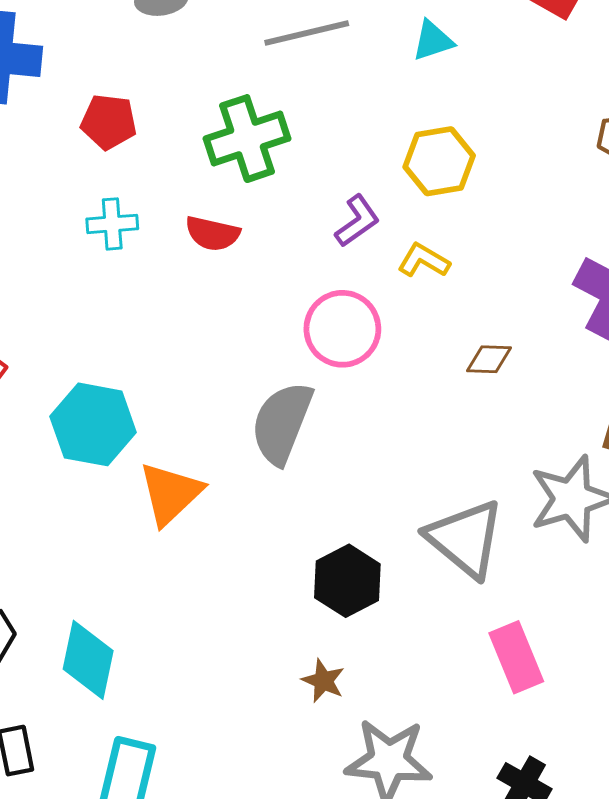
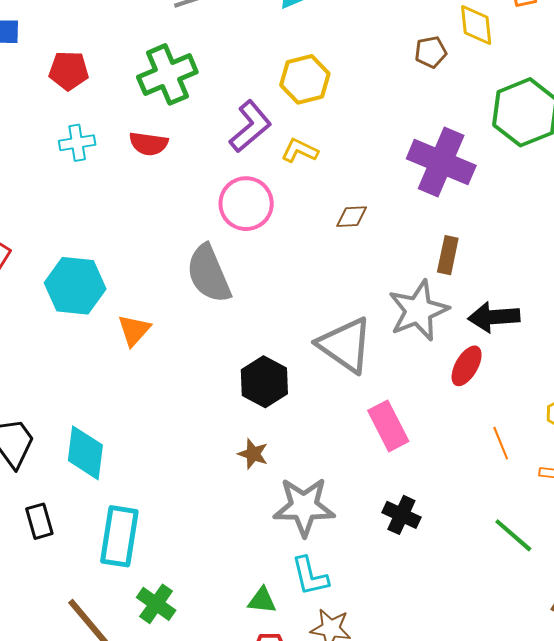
purple L-shape: (357, 221) -> (250, 126), size x1.4
gray semicircle: (282, 423) -> (209, 274), turned -40
orange triangle: (170, 493) -> (134, 330), size x0.7

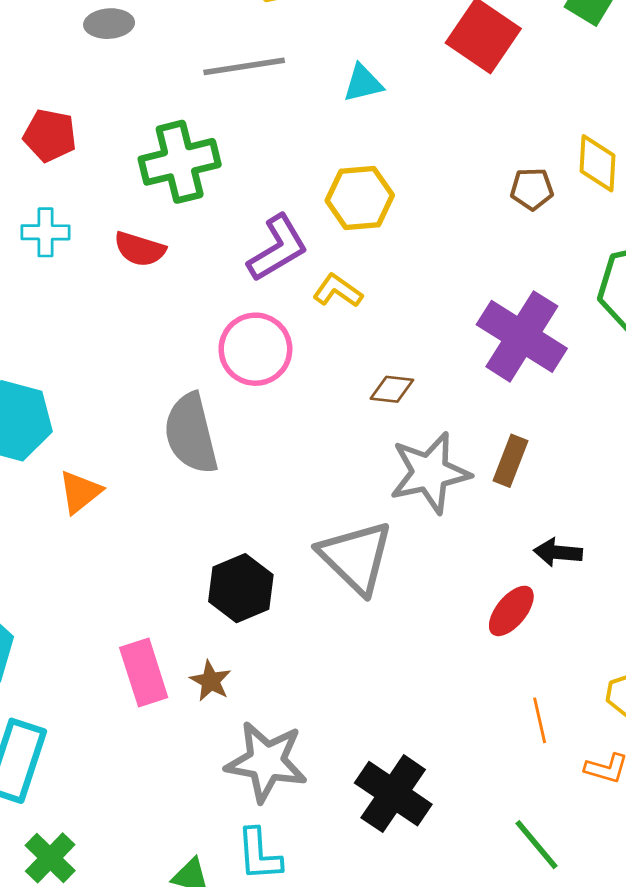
gray star: (418, 310) -> (430, 473), moved
black arrow: (494, 317) -> (558, 552), size x0.7
pink rectangle: (388, 426) -> (144, 673), moved
black cross: (401, 515) -> (393, 794), size x1.5

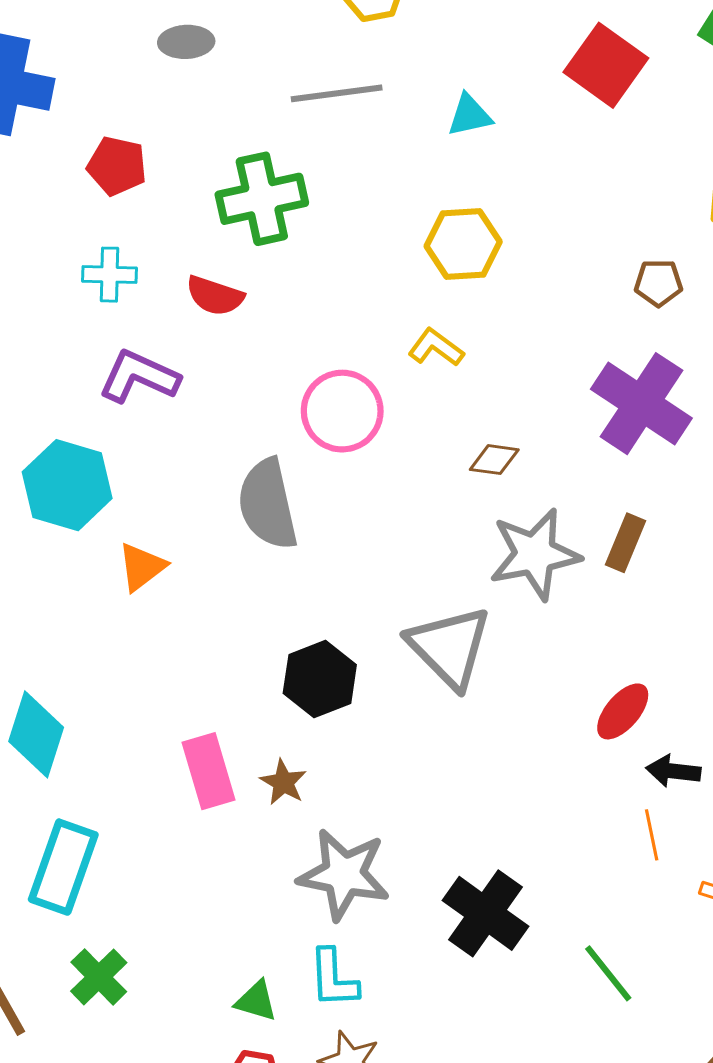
brown pentagon: (532, 189) -> (658, 283), moved
purple L-shape: (278, 248) -> (139, 377), moved, turned -126
black arrow: (558, 552) -> (673, 771), moved
green line: (536, 845) -> (608, 973), moved

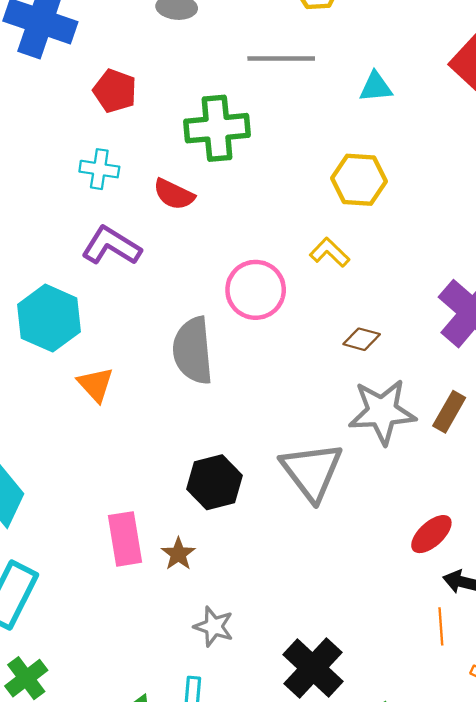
orange triangle: (142, 567) -> (96, 384), turned -42
gray star: (344, 874) -> (214, 626), size x0.6

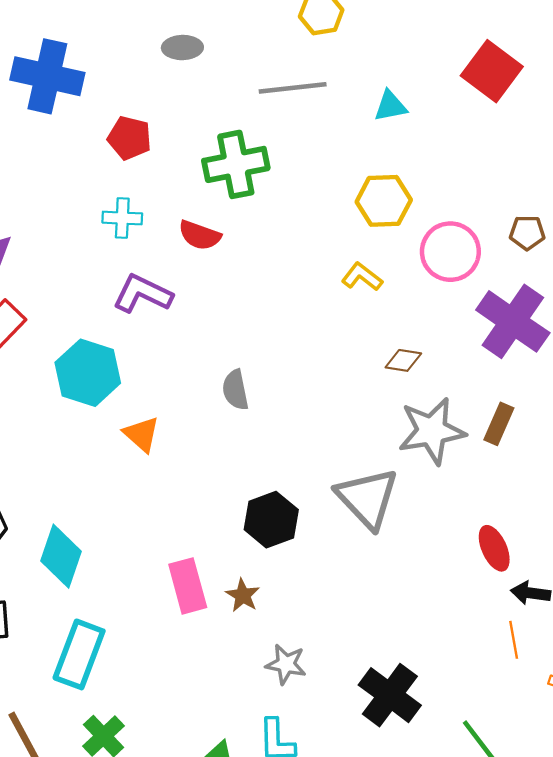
pink circle: (256, 290) -> (450, 252), moved
gray semicircle: (193, 351) -> (235, 390), size x0.6
red ellipse: (431, 534) -> (494, 548), turned -66

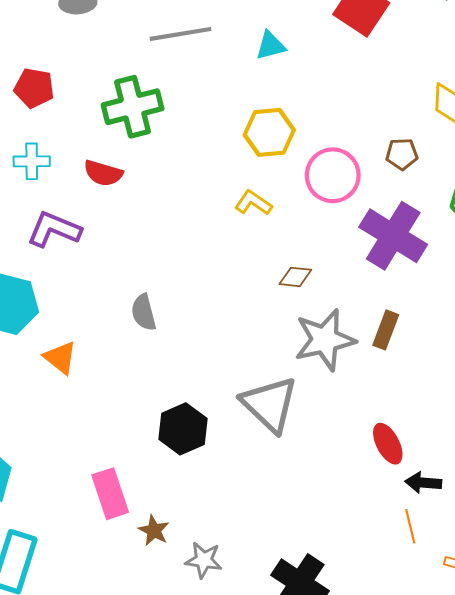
brown star: (243, 595) -> (154, 530), moved

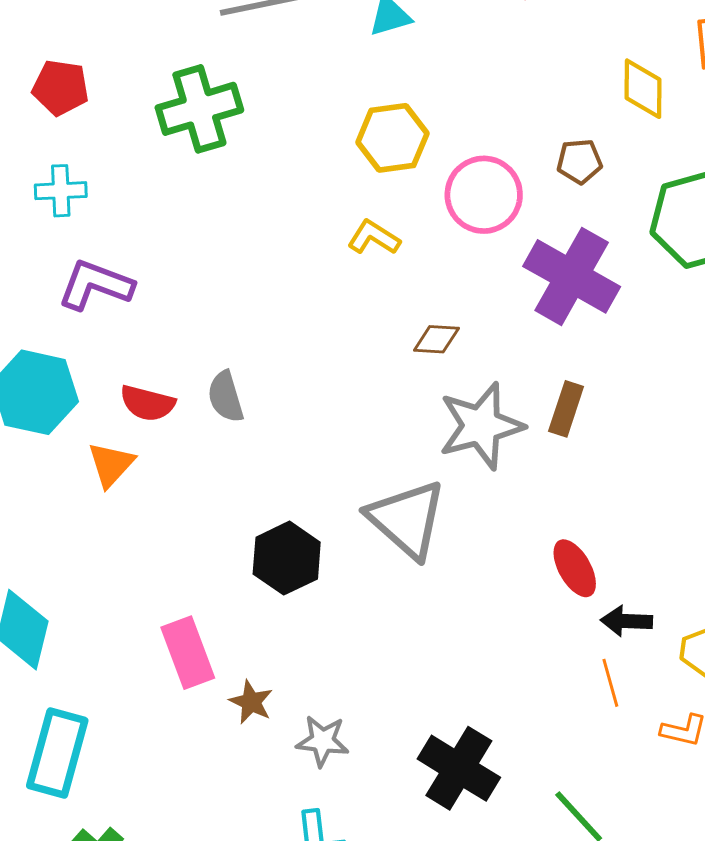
red semicircle: (103, 173) -> (147, 403), moved
orange triangle: (60, 358) -> (111, 464), turned 36

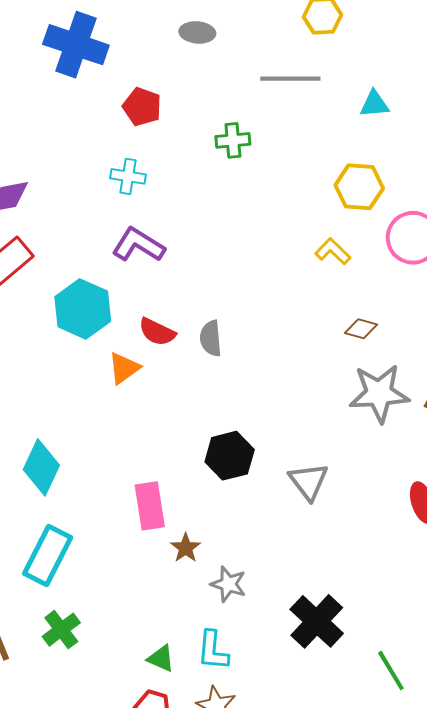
green cross: (199, 109) -> (233, 140), size x0.6
gray triangle: (407, 519) -> (308, 481), moved, size x0.7

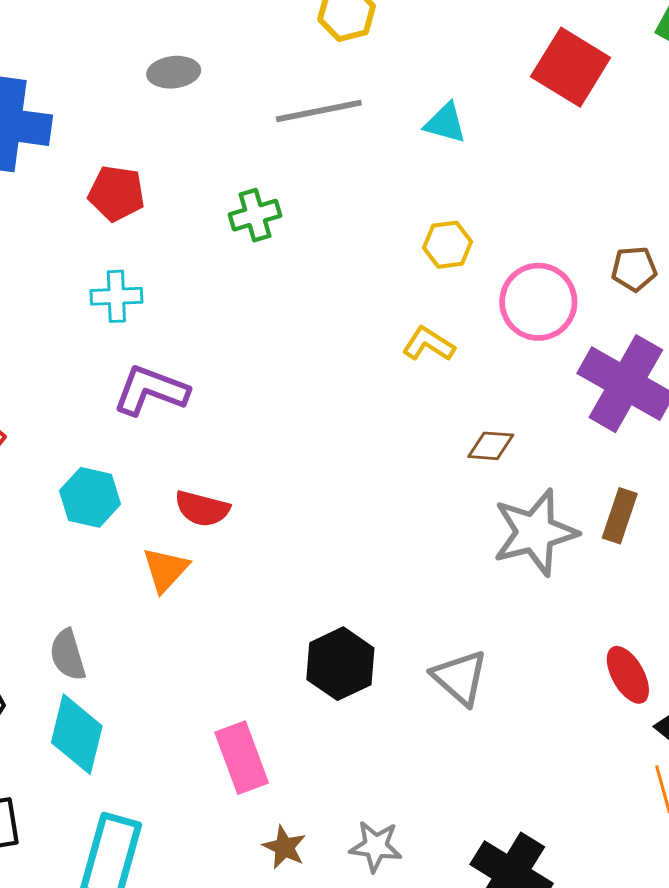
cyan triangle: (374, 104) -> (445, 123), turned 32
yellow hexagon: (359, 187) -> (448, 245), size x0.7
cyan hexagon: (83, 309) -> (90, 497), size x0.7
gray semicircle: (211, 338) -> (68, 655), moved
brown star: (186, 548) -> (284, 847), moved

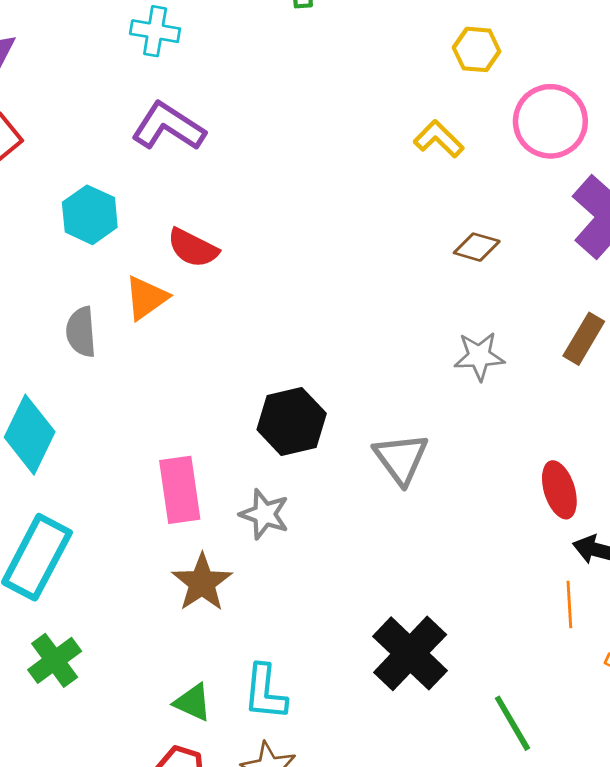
gray star: (535, 532) -> (479, 356), moved, size x0.6
gray semicircle: (68, 655) -> (81, 332), moved
gray star: (376, 846) -> (264, 514), moved
brown star: (284, 847) -> (202, 583), size x1.4

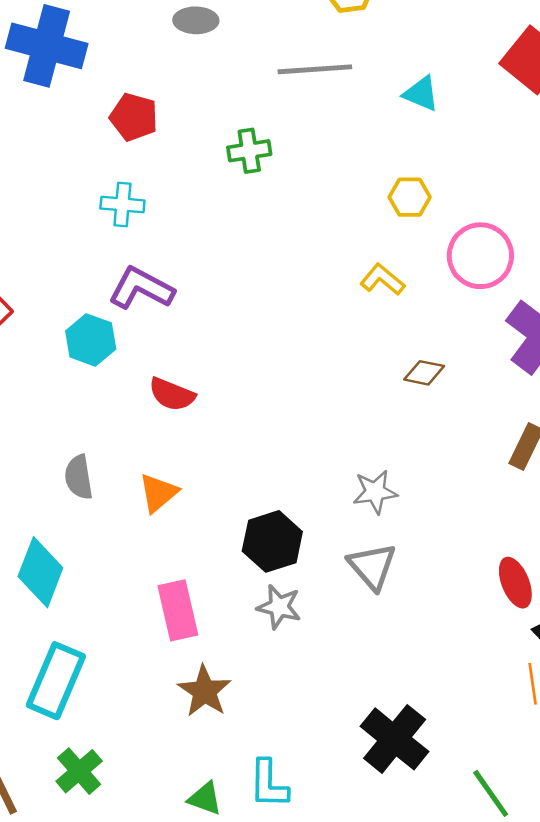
cyan hexagon: (90, 215) -> (91, 340), moved
orange triangle: (146, 298) -> (158, 493), moved
gray star: (479, 356) -> (375, 492), moved
gray star: (264, 514) -> (279, 607), moved

